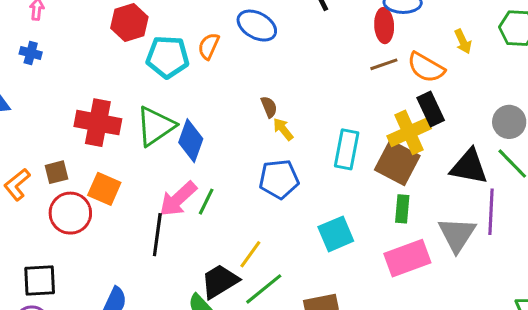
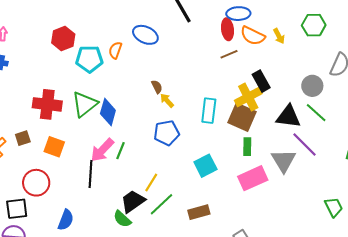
orange semicircle: (426, 67) -> (253, 36), moved
purple line: (491, 212) -> (304, 145), turned -44
red circle: (70, 213) -> (36, 183), moved

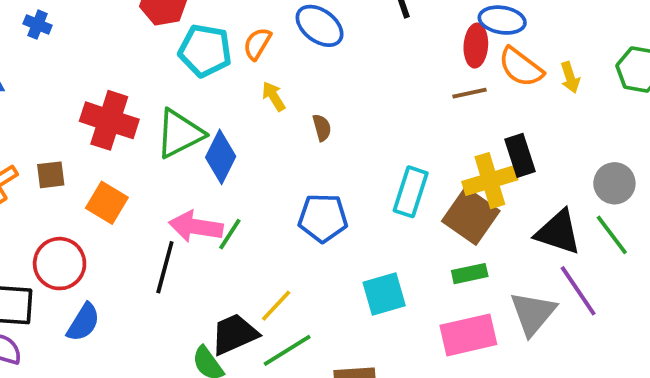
yellow arrow: (167, 100) -> (274, 96), moved
green rectangle: (247, 147) -> (470, 274), turned 66
pink arrow: (102, 150) -> (196, 227), turned 44
blue semicircle: (66, 220) -> (83, 322), moved

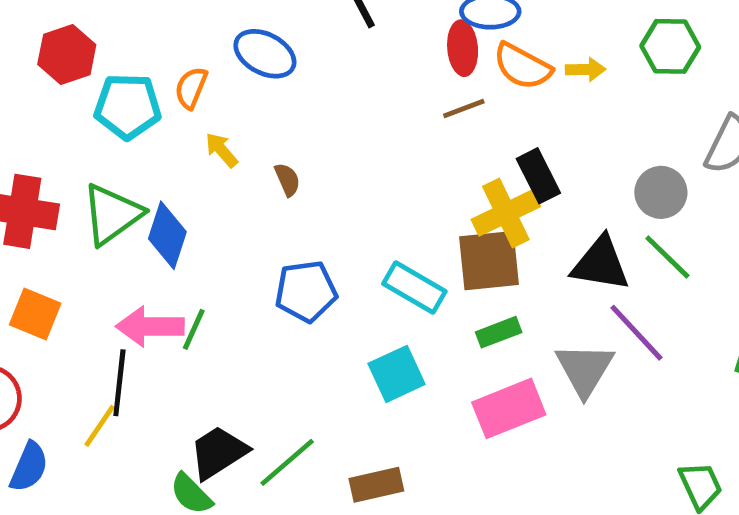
yellow arrow: (570, 77) -> (586, 70), turned -64
cyan rectangle: (411, 192) -> (414, 288), moved, turned -69
brown square: (471, 216) -> (489, 261), turned -32
yellow line: (276, 306) -> (100, 426), moved

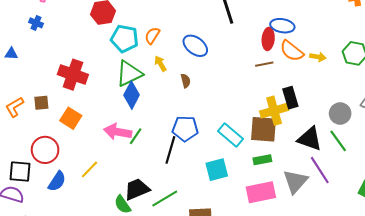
blue ellipse: (265, 54) -> (195, 46), moved
green triangle: (112, 214) -> (129, 74), moved
black line: (119, 383) -> (170, 150), moved

